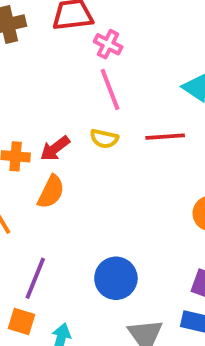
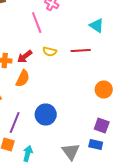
pink line: (110, 89) -> (37, 22), moved
blue circle: (116, 278) -> (46, 114), moved

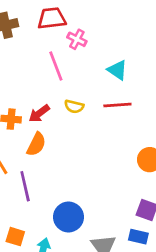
cyan triangle: (97, 26) -> (117, 70), moved
blue circle: (46, 114) -> (68, 217), moved
purple line: (15, 122) -> (25, 186), moved, turned -35

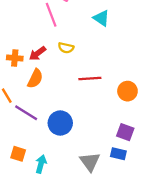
red line: (117, 105) -> (90, 79), moved
purple line: (25, 186) -> (26, 113), turned -45
blue circle: (68, 217) -> (60, 123), moved

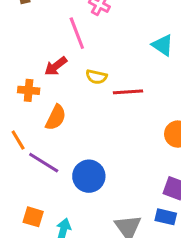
cyan triangle: (101, 18) -> (163, 45), moved
red arrow: (37, 53) -> (56, 66), moved
red line: (90, 79) -> (128, 92), moved

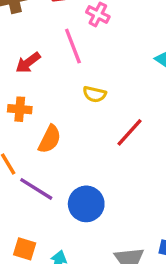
red arrow: (56, 66) -> (28, 63), moved
red line: (128, 92) -> (129, 132), moved, turned -44

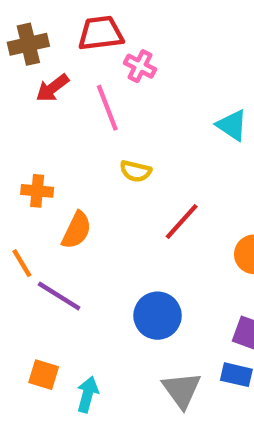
red arrow: (28, 63) -> (52, 88), moved
blue circle: (86, 204) -> (158, 316), moved

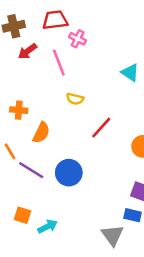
blue circle: (158, 316) -> (69, 173), moved
gray triangle: (182, 390) -> (113, 235), moved
cyan arrow: (87, 394) -> (48, 226), turned 48

